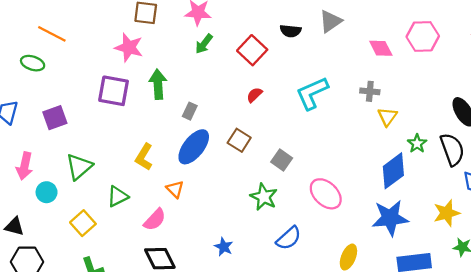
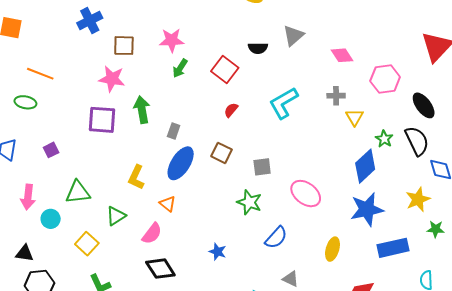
pink hexagon: (423, 36) -> (385, 79), moved
purple square: (55, 118) -> (51, 150), size x0.7
gray square: (282, 160) -> (262, 167), turned -36
green triangle: (79, 167) -> (78, 192), turned 40

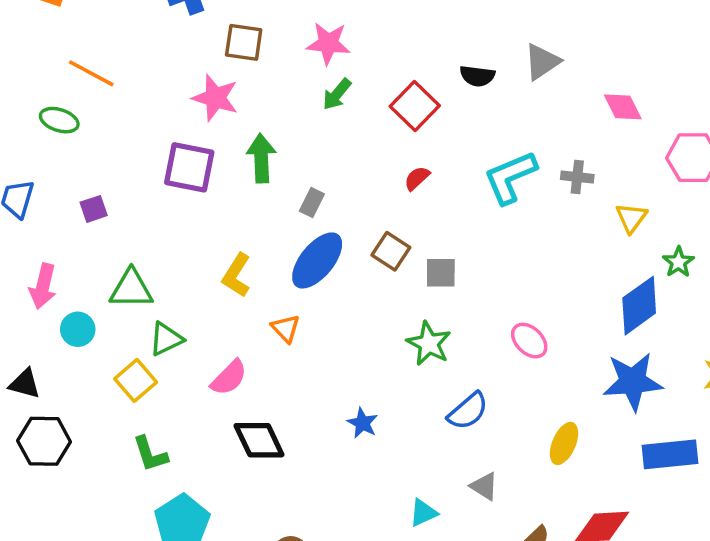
gray cross: (336, 96) -> (577, 177), moved
gray square: (262, 167) -> (441, 273), moved
pink ellipse: (306, 194) -> (529, 341), size x0.7
green triangle: (116, 216) -> (166, 339), moved
pink semicircle: (152, 233) -> (229, 378), moved

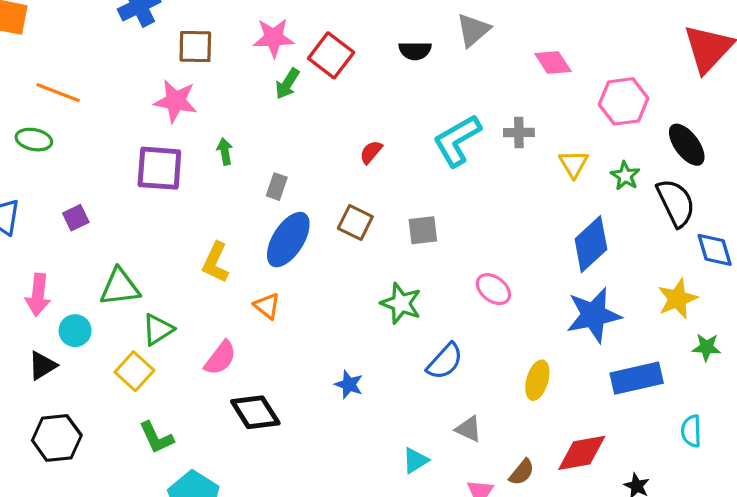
red square: (415, 106) -> (331, 55), moved
green arrow: (261, 158) -> (225, 151), size x0.6
green star: (678, 262) -> (625, 176), moved
gray square: (441, 273) -> (423, 230), moved
black triangle: (25, 384) -> (42, 366), moved, turned -40

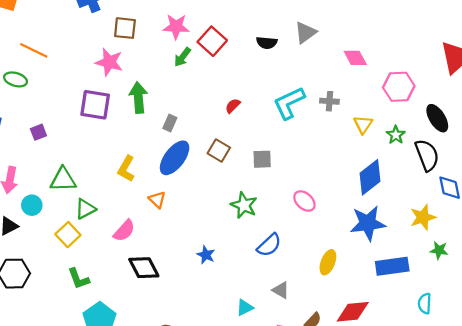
green arrow: (225, 151) -> (138, 97), size x1.8

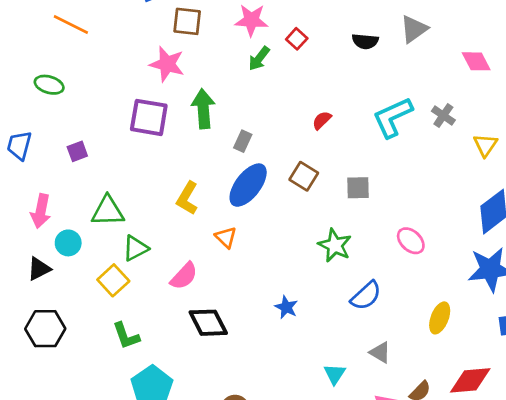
red square: (212, 41) -> (297, 39), size x0.6
orange line: (34, 50) -> (71, 24), moved
gray cross: (329, 101) -> (443, 116), turned 30
cyan triangle: (245, 308) -> (335, 374), turned -30

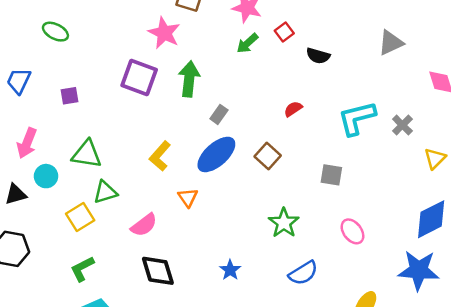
black semicircle: (365, 41) -> (318, 56), moved
gray square: (358, 188) -> (331, 175), moved
green L-shape: (126, 336) -> (82, 269), turned 72

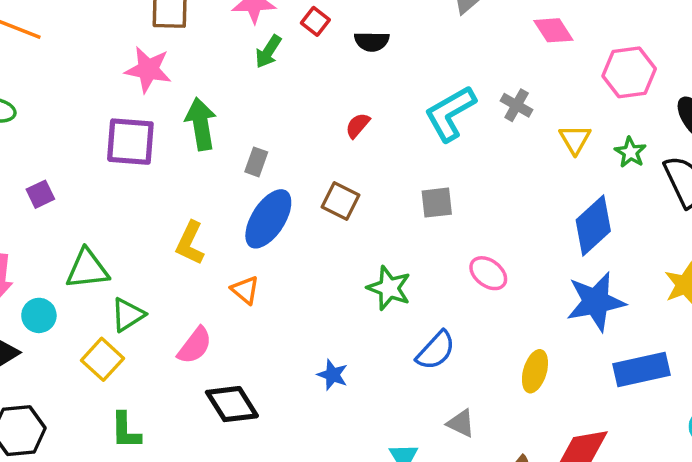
green L-shape: (82, 269) -> (126, 431), turned -48

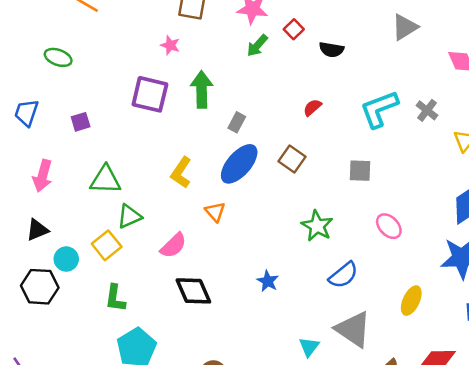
pink star: (148, 70) -> (170, 45), size x0.6
cyan circle: (39, 315) -> (66, 259), moved
gray triangle: (461, 423) -> (353, 329), size x1.8

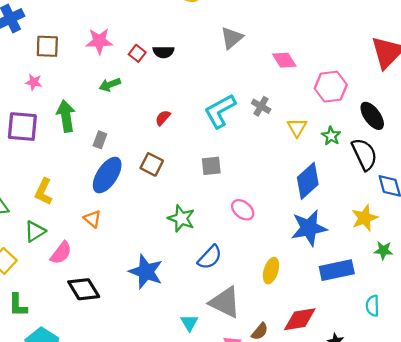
green arrow: (257, 46) -> (110, 85), moved, turned 36
black semicircle: (332, 50) -> (163, 52), moved
yellow L-shape: (181, 173) -> (44, 192), moved
green triangle: (129, 216) -> (35, 231), moved
blue star: (268, 281) -> (146, 272), size x1.8

